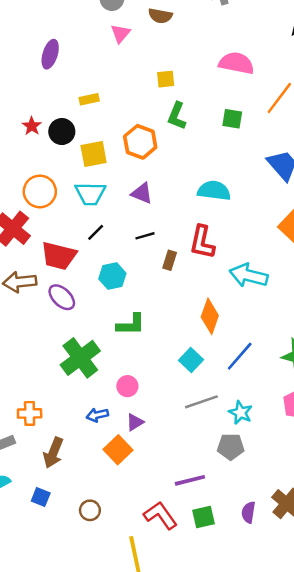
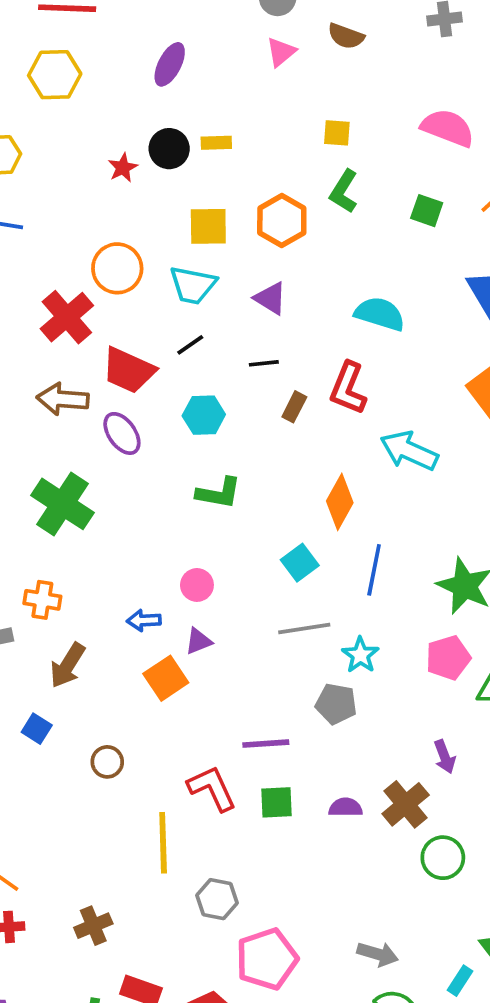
black circle: (62, 132) -> (169, 149), moved
blue line: (240, 356) -> (374, 570), turned -40
green cross: (80, 358) -> (63, 504), moved, turned -30
purple semicircle: (248, 512) -> (345, 807), turned 70

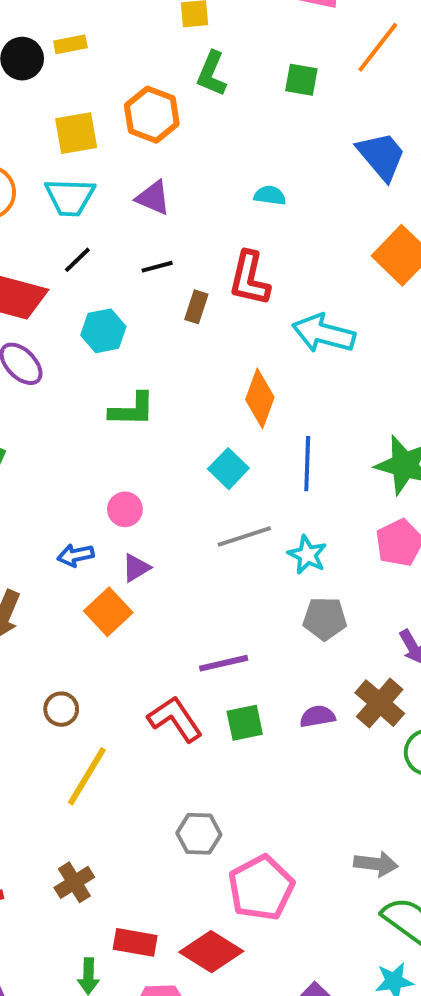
cyan semicircle: (380, 314) -> (270, 195), size x0.6
gray pentagon: (336, 704) -> (325, 619), moved
yellow line: (163, 843) -> (87, 776), moved, turned 42

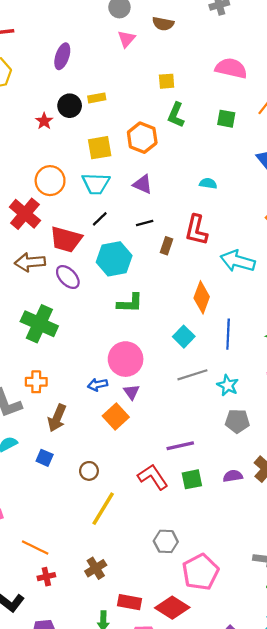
cyan hexagon: (103, 331) -> (114, 259), size x1.4
pink circle: (125, 509) -> (126, 359), size x1.8
purple triangle: (136, 568) -> (132, 392), turned -35

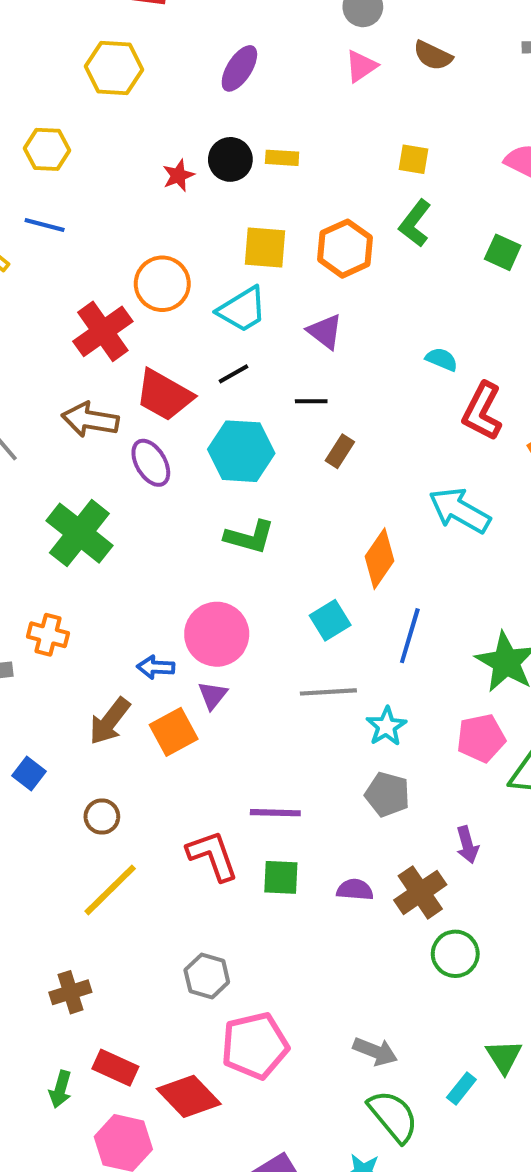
cyan trapezoid: (96, 184) -> (242, 309), turned -48
red L-shape: (196, 230) -> (482, 411), moved
brown arrow: (57, 418) -> (110, 721), moved

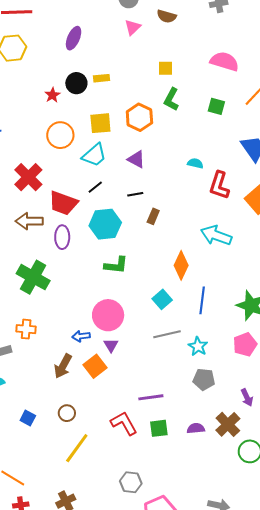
orange circle: (162, 284) -> (60, 135), moved
purple ellipse: (151, 463) -> (62, 237), turned 40
blue square: (29, 773) -> (28, 418), moved

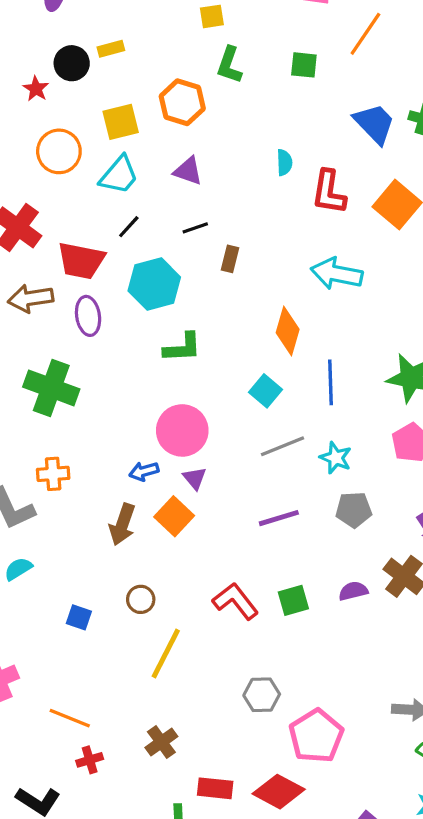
cyan semicircle: (195, 163) -> (284, 163), turned 84
purple line: (151, 397) -> (279, 518), moved

